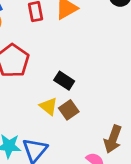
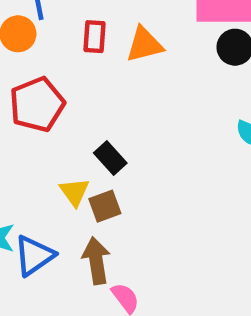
brown arrow: (113, 139) -> (96, 261), moved, turned 136

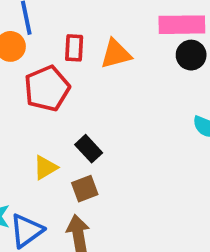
red pentagon: (37, 104) -> (47, 88), moved
yellow triangle: (75, 192) -> (45, 168), moved, turned 36

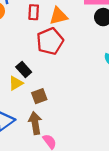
red pentagon: (47, 88) -> (50, 41), moved
black rectangle: (89, 149) -> (24, 69), moved

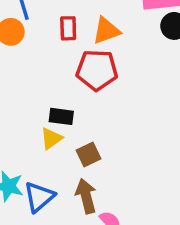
red pentagon: (50, 41) -> (97, 70), turned 30
black rectangle: (24, 69) -> (61, 116), turned -35

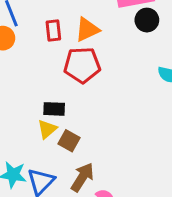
brown square: (88, 155) -> (69, 141), moved, turned -30
brown arrow: (86, 196) -> (82, 177), turned 52

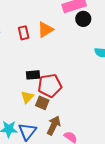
red pentagon: (82, 65) -> (50, 86), moved
black rectangle: (54, 109) -> (33, 75), moved

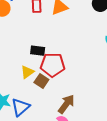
brown arrow: (54, 125) -> (66, 104), moved

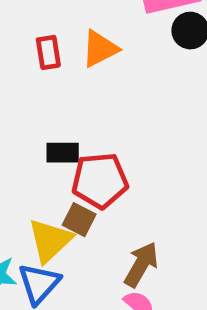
yellow triangle: (27, 72) -> (50, 240), moved, size x1.5

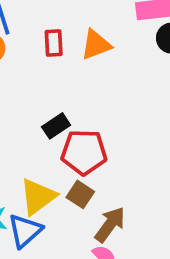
black rectangle: (63, 153) -> (56, 126), turned -40
brown square: (79, 220) -> (80, 194), moved

